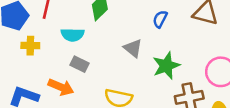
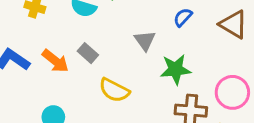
gray rectangle: (80, 64) -> (88, 53), moved

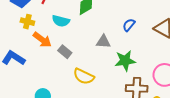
gray triangle: (145, 41) -> (103, 42), turned -49
orange arrow: (55, 61) -> (42, 40), moved

